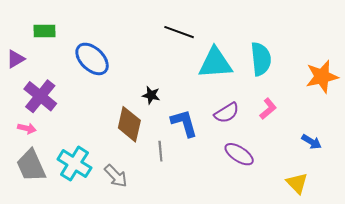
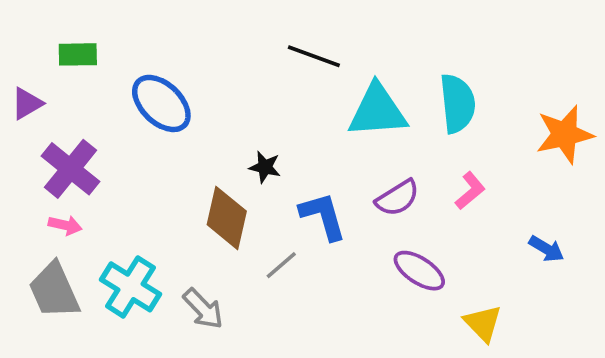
pink arrow: (27, 128) -> (65, 225), moved
gray line: (160, 151) -> (281, 265), turned 54
yellow triangle: (297, 183) -> (483, 323), moved

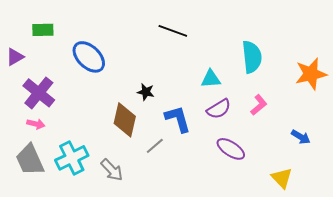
cyan triangle: (378, 111) -> (211, 79), moved, size x0.6
cyan cross: (130, 287) -> (72, 158), turned 32
yellow triangle: (483, 323) -> (282, 178), moved

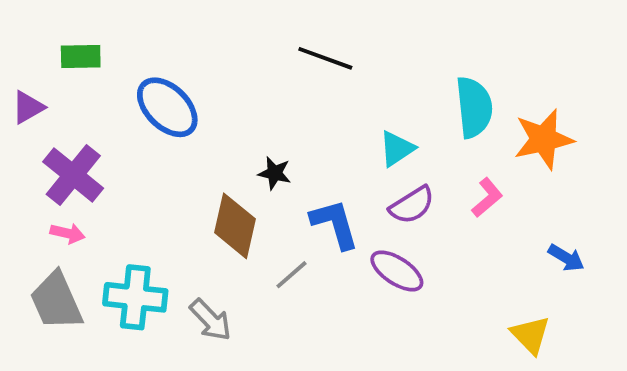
orange star: (311, 74) -> (544, 139), moved
cyan triangle: (211, 79) -> (397, 149), turned -30
purple ellipse: (231, 149) -> (397, 271), moved
cyan cross: (72, 158) -> (135, 297), turned 32

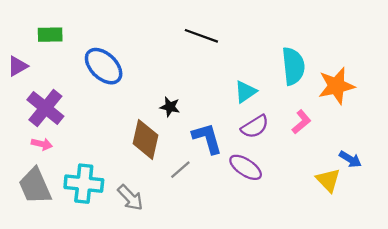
yellow triangle: (530, 335) -> (328, 180), moved

